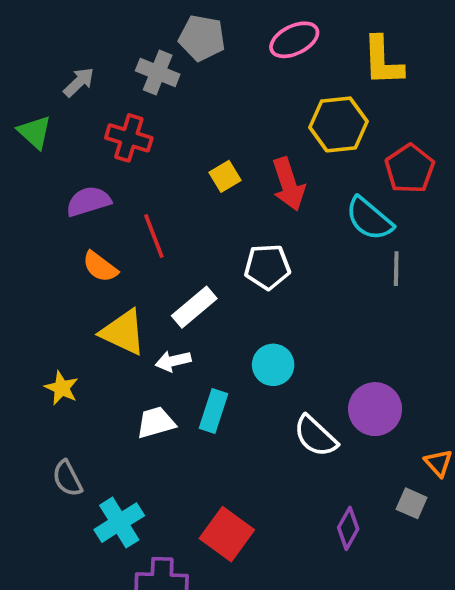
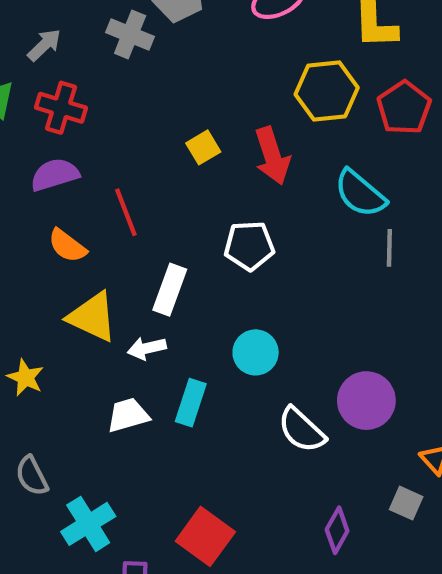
red cross: (129, 138) -> (61, 108), moved
red pentagon: (410, 169) -> (404, 108), moved
white rectangle: (194, 307) -> (170, 290), turned -30

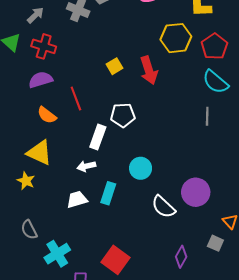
cyan semicircle: (360, 193) -> (215, 82), moved
white pentagon: (249, 246) -> (123, 115), moved
yellow triangle: (92, 317) -> (40, 153), moved

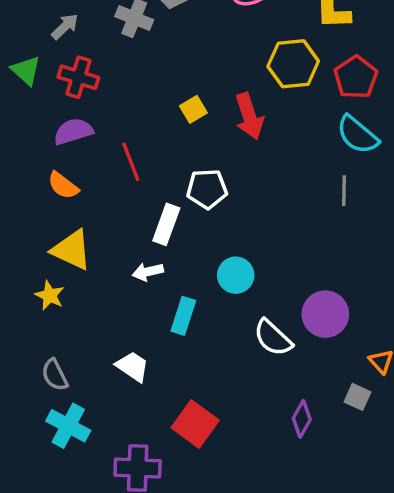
orange semicircle: (47, 115) -> (63, 186), moved
white trapezoid: (77, 199) -> (133, 367), moved, turned 50
cyan cross: (57, 254) -> (68, 426), moved, turned -30

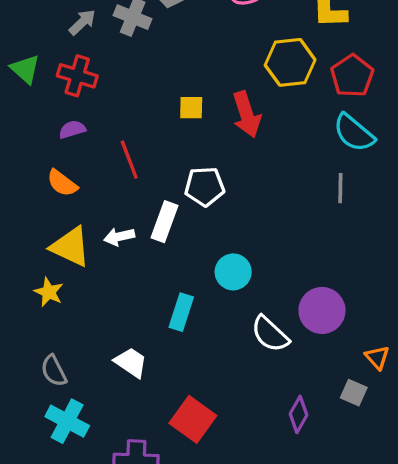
gray arrow: (65, 27) -> (82, 22), moved
yellow square: (193, 109) -> (191, 108), turned 32
purple semicircle: (73, 131) -> (72, 129), size x0.7
white arrow: (148, 272) -> (119, 237), moved

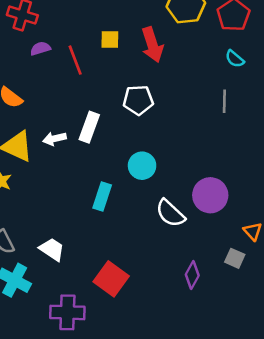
purple semicircle: (72, 129) -> (40, 49), moved
cyan semicircle: (354, 133) -> (235, 59), size x0.6
red line: (129, 160) -> (75, 60), moved
white pentagon: (205, 186) -> (138, 100), moved
white trapezoid: (131, 362) -> (52, 249), moved

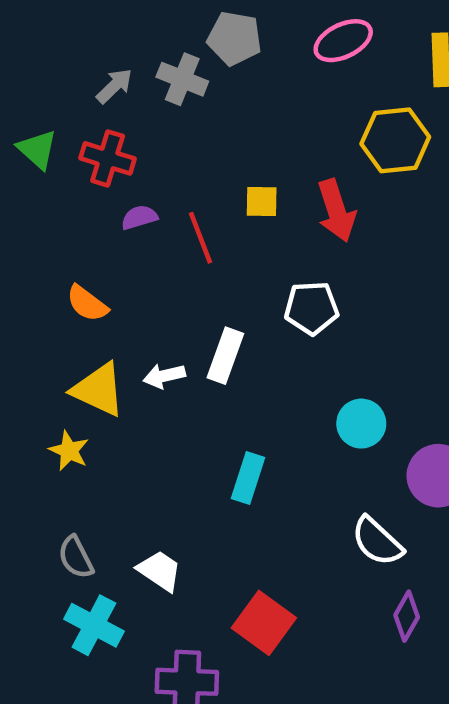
cyan circle: (142, 166) -> (361, 424), moved
white semicircle: (170, 213) -> (377, 541), moved

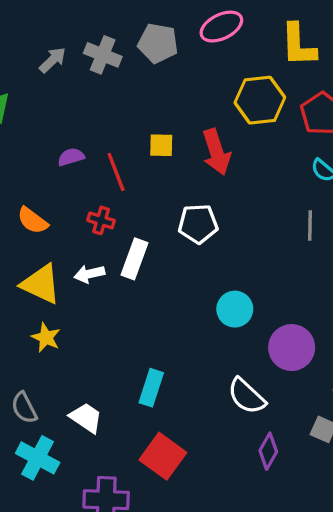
gray pentagon: (234, 38) -> (158, 43), moved
red cross: (108, 158) -> (101, 220), moved, size x0.7
yellow star: (69, 451) -> (46, 338), moved
cyan rectangle: (248, 478) -> (151, 388), moved

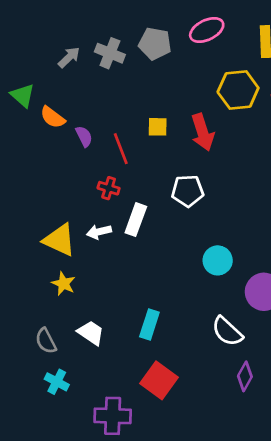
purple semicircle: (71, 157) -> (84, 136), turned 80
orange semicircle: (33, 220) -> (53, 117), moved
white trapezoid: (86, 418) -> (91, 333), moved
cyan cross: (38, 458) -> (57, 382), size x0.7

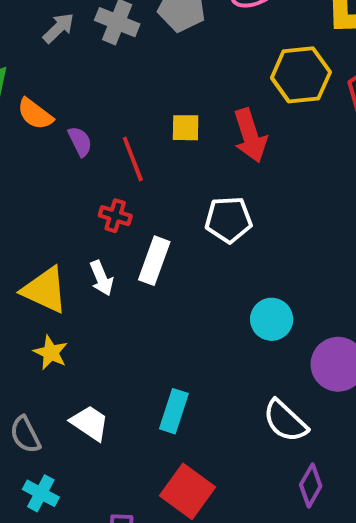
white arrow: (99, 232) -> (101, 278), turned -100

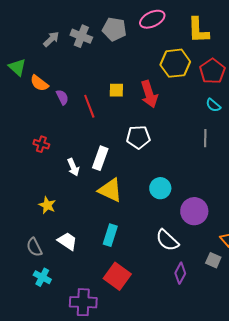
red cross: (115, 216) -> (41, 144), moved
yellow triangle: (45, 290) -> (110, 190), moved

